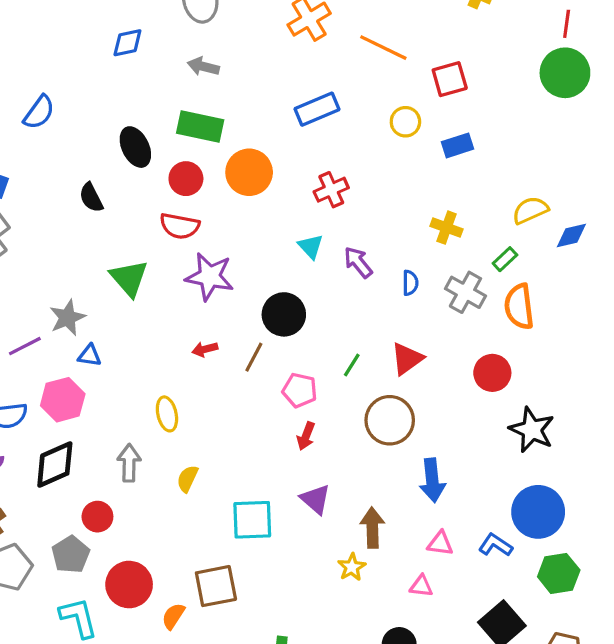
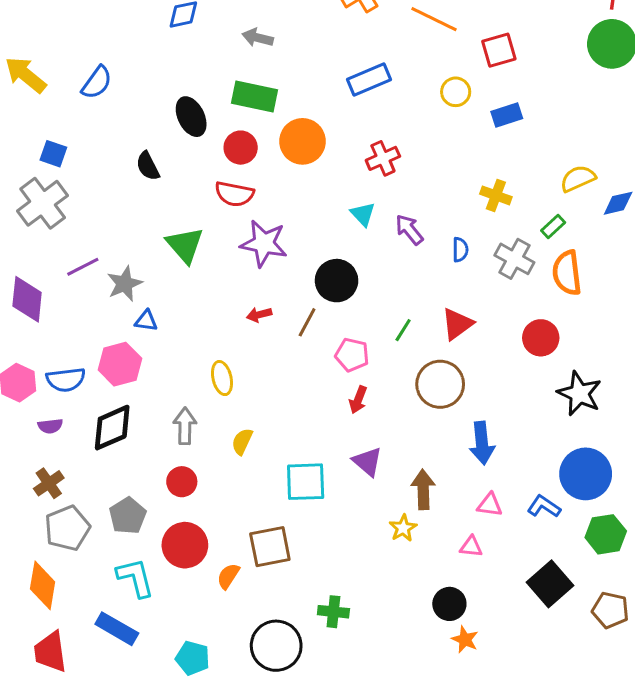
purple line: (25, 346) -> (83, 267), moved
red circle: (97, 517) -> (182, 482), moved

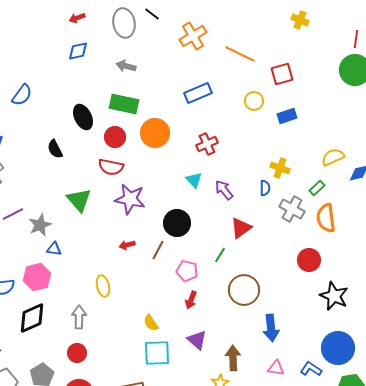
blue semicircle: (460, 250) -> (265, 188), moved
red triangle: (457, 324) -> (241, 228), moved
yellow semicircle: (242, 441) -> (151, 323), moved, turned -60

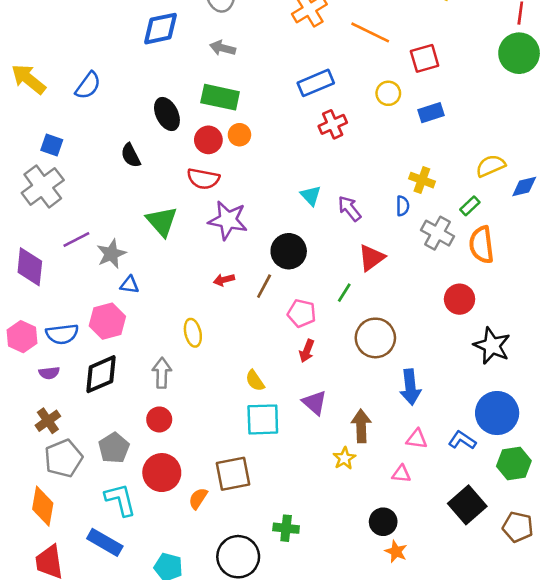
blue diamond: (78, 51) -> (161, 29), size x1.4
orange circle: (155, 133) -> (239, 135), moved, size x0.6
red cross: (207, 144) -> (333, 124), moved

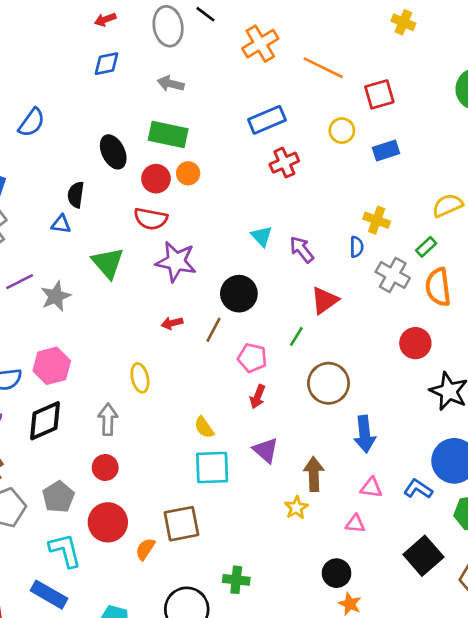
blue diamond: (161, 29) -> (107, 64), size x0.7
black semicircle: (131, 155) -> (76, 195), turned 35
blue triangle: (129, 285) -> (61, 224), moved

